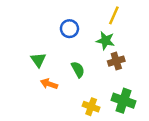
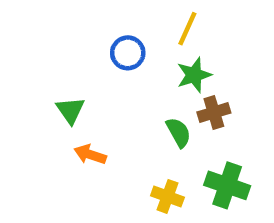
yellow line: (114, 15) -> (187, 29), moved
green star: (105, 41) -> (194, 75), turned -30
green semicircle: (78, 69) -> (179, 132), moved

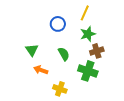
green semicircle: (179, 132) -> (64, 54), moved
green cross: (227, 185) -> (88, 71), moved
yellow cross: (167, 196) -> (60, 89), moved

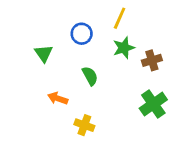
green triangle: (32, 50) -> (44, 53), moved
brown cross: (97, 51) -> (152, 60), moved
green cross: (88, 71) -> (153, 104), moved, turned 36

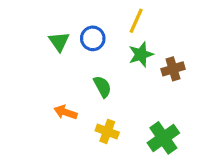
green triangle: (44, 53) -> (59, 42), moved
green cross: (153, 104) -> (163, 138), moved
yellow cross: (84, 125) -> (107, 131), moved

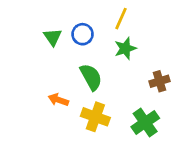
brown cross: (173, 69) -> (159, 81), moved
green semicircle: (102, 87) -> (91, 77), size x1.4
yellow cross: (107, 131) -> (95, 117), size x1.4

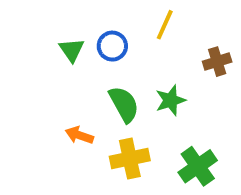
green star: (125, 48) -> (171, 100), moved
brown cross: (159, 81) -> (217, 62), moved
yellow cross: (95, 117) -> (130, 159), turned -32

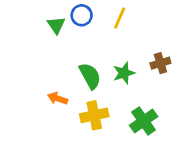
blue circle: (112, 46) -> (82, 15), moved
green triangle: (72, 50) -> (56, 25), moved
brown cross: (217, 62) -> (160, 63), moved

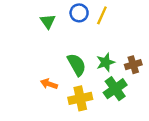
blue circle: (82, 15) -> (79, 13), moved
brown cross: (160, 63) -> (133, 65), moved
green cross: (144, 121) -> (115, 89), moved

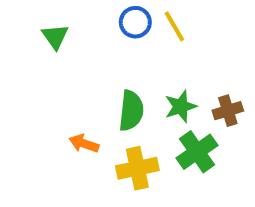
yellow line: (102, 15) -> (174, 26), turned -54
green triangle: (48, 21) -> (55, 37), moved
green semicircle: (77, 65) -> (131, 111), turned 35

